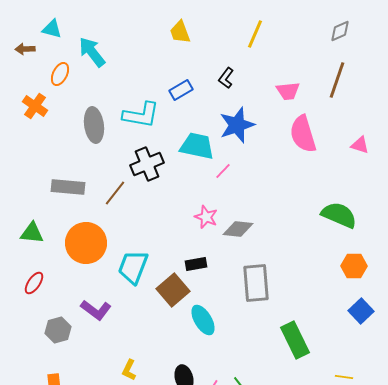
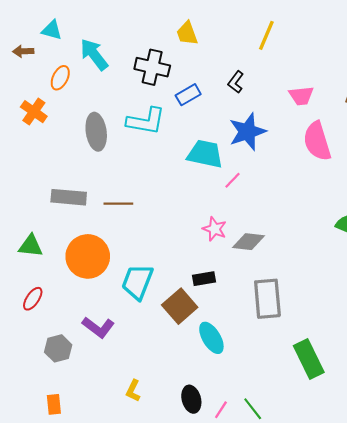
black cross: (147, 164) -> (152, 67), moved, turned 36
brown line: (115, 193) -> (118, 204), turned 52

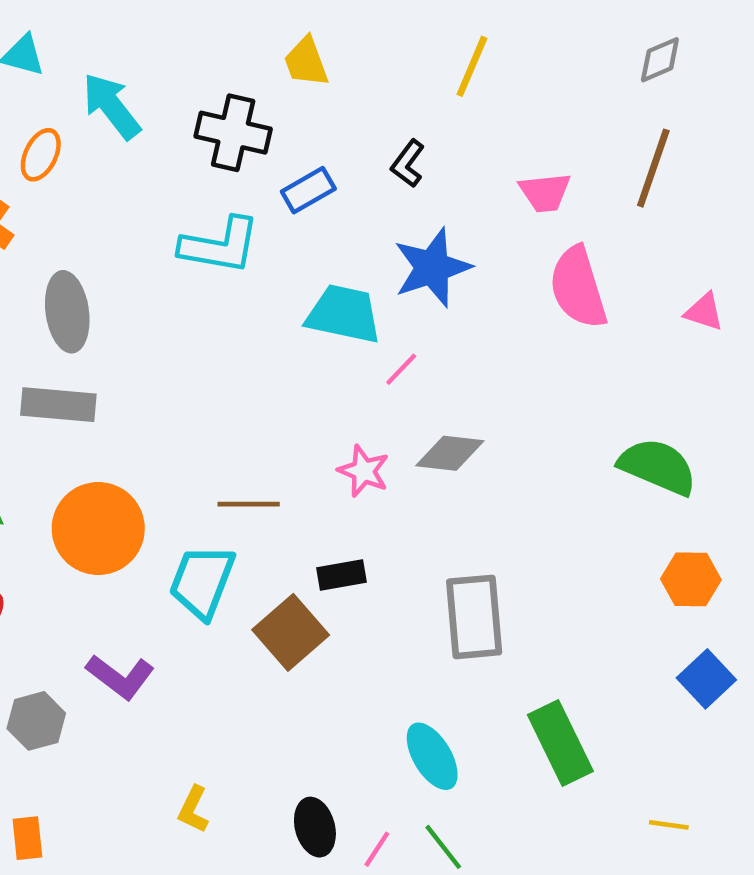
gray ellipse: (96, 132) -> (67, 312), moved
brown line: (118, 204) -> (249, 504), moved
gray diamond: (248, 242) -> (450, 453), moved
cyan ellipse: (211, 338) -> (432, 756), moved

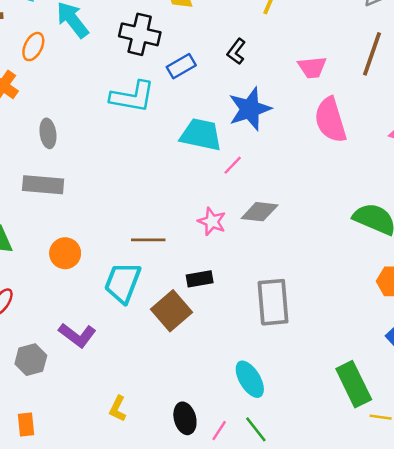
gray ellipse: (67, 312) -> (48, 133), size x0.7
orange circle: (98, 529) -> (65, 253), size x0.6
green rectangle: (560, 743) -> (354, 384), moved

